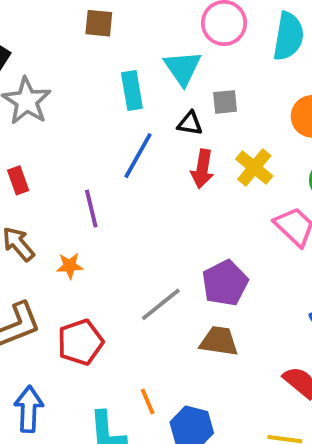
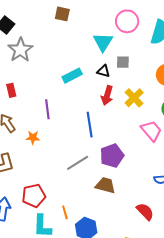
cyan rectangle: (132, 90) -> (72, 76), moved, turned 66
blue line: (138, 156) -> (90, 125), moved, turned -45
red pentagon: (80, 342) -> (34, 196), moved

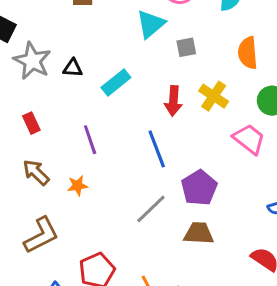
cyan triangle: (103, 42) -> (151, 24), turned 30
black triangle: (103, 71) -> (73, 68), moved

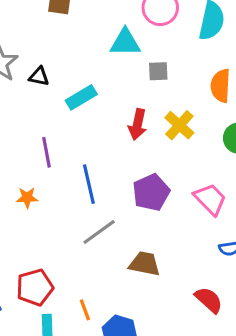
cyan triangle: (151, 24) -> (125, 42), turned 32
pink trapezoid: (249, 139) -> (210, 199), moved
blue line: (157, 149) -> (89, 184), moved
purple pentagon: (199, 188) -> (151, 192), moved

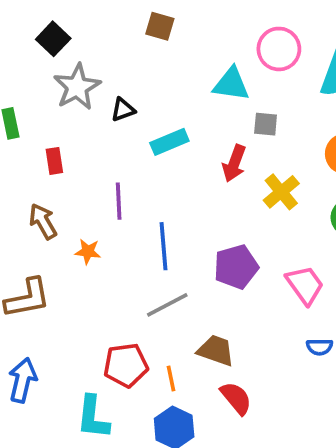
black triangle: (39, 76) -> (123, 110), turned -40
red arrow: (137, 124) -> (234, 163), moved
red pentagon: (35, 287) -> (126, 365), moved
red semicircle: (209, 300) -> (236, 398), moved
orange line: (85, 310) -> (171, 378), moved

